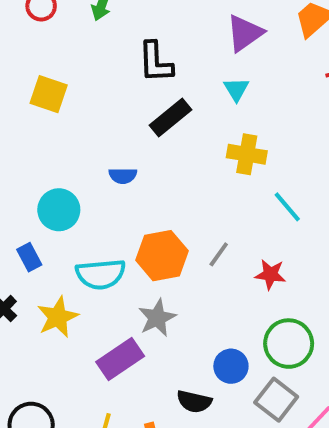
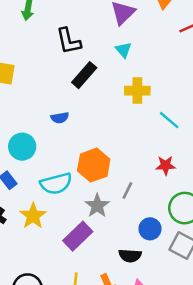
gray line: (219, 254) -> (127, 190), moved

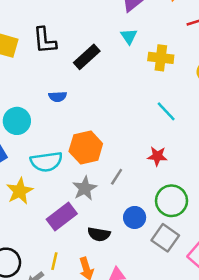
black L-shape: (69, 41) -> (45, 40), moved
yellow cross: (137, 91) -> (161, 58), moved
black semicircle: (130, 256) -> (99, 234), moved

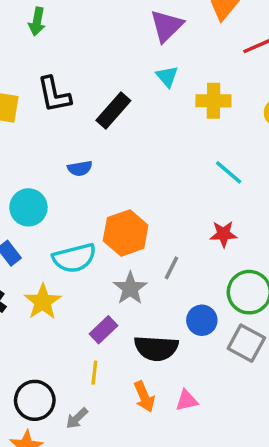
purple rectangle: (62, 216) -> (103, 330), size x0.7
black semicircle: (99, 234) -> (156, 348), size x1.4
yellow line: (54, 261) -> (94, 373), moved

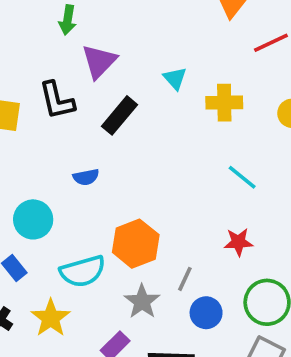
green arrow: (37, 21) -> (68, 20), moved
purple triangle: (167, 26) -> (99, 61), moved
blue circle: (202, 320) -> (206, 313), moved

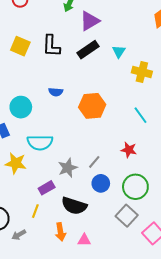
purple triangle: (99, 61) -> (90, 21), moved
black rectangle: (120, 115) -> (88, 50), moved
orange hexagon: (136, 244) -> (92, 106), moved
yellow star: (51, 318) -> (16, 163), turned 30

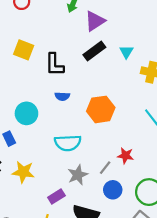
black L-shape: (51, 46) -> (54, 65), moved
cyan semicircle: (40, 143) -> (68, 143), moved
red star: (129, 150) -> (125, 156), moved

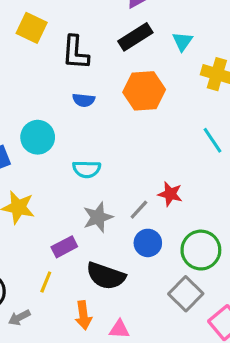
orange hexagon: (101, 109) -> (144, 91), moved
cyan circle: (26, 113) -> (38, 137), moved
cyan semicircle: (68, 143) -> (87, 169), size x0.7

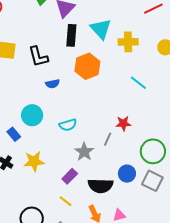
black rectangle: (135, 37) -> (71, 35), turned -35
cyan triangle: (182, 41) -> (101, 29), size x1.6
blue circle: (148, 243) -> (127, 174), moved
yellow line: (46, 282) -> (65, 201), turned -56

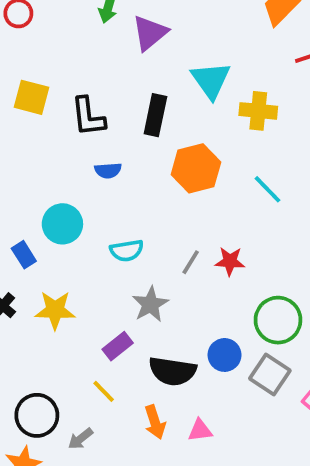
black rectangle: (71, 35) -> (155, 115), moved
orange hexagon: (87, 66) -> (196, 168), moved
gray line: (108, 139) -> (191, 262), moved

